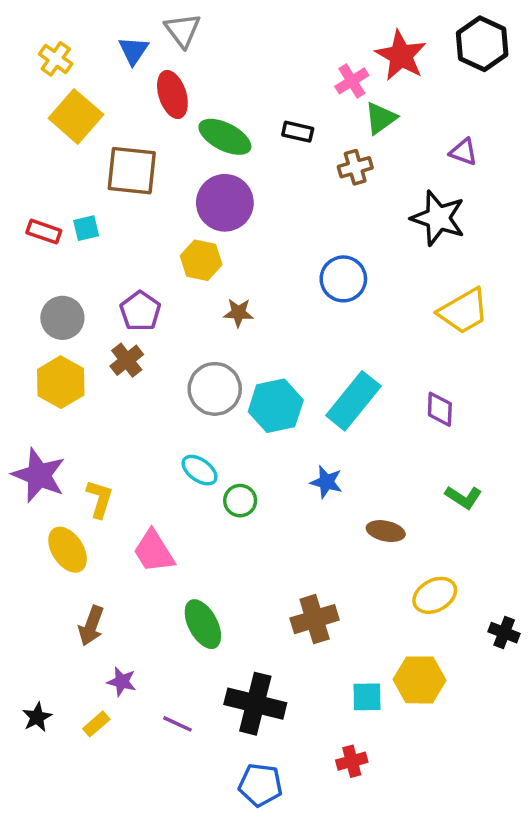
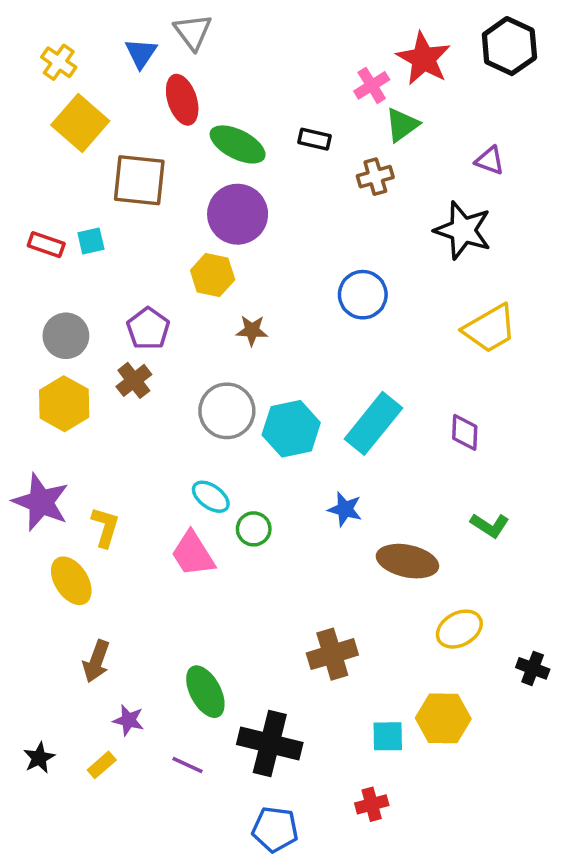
brown ellipse: (386, 531) -> (407, 561), size x1.5
pink trapezoid: (154, 551) -> (193, 554), moved
green ellipse: (203, 624) -> (205, 692), moved

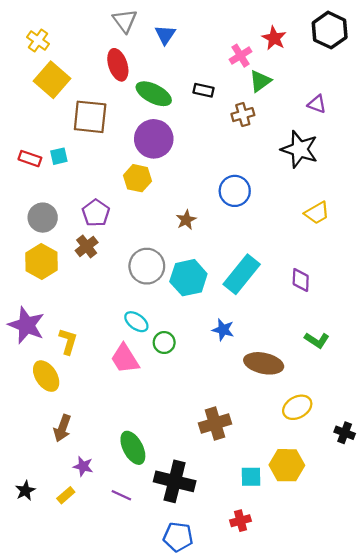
blue triangle: (141, 53) -> (165, 35), moved
red star: (424, 59) -> (274, 38), size x0.7
yellow trapezoid: (490, 329) -> (317, 213), size x0.7
brown star: (252, 330) -> (186, 220), moved, turned -30

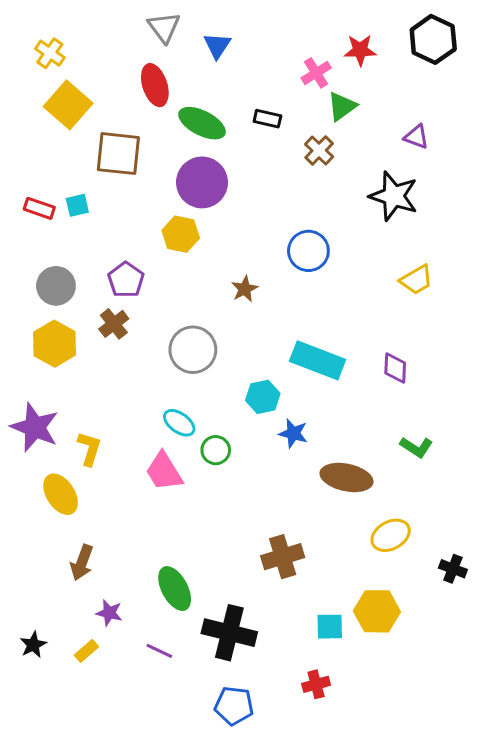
red star: (274, 38) -> (360, 50), turned -30
brown cross: (243, 115) -> (319, 151), turned -30
cyan rectangle: (242, 274) -> (318, 360), turned 72
cyan hexagon: (188, 278) -> (263, 397), moved, size x0.7

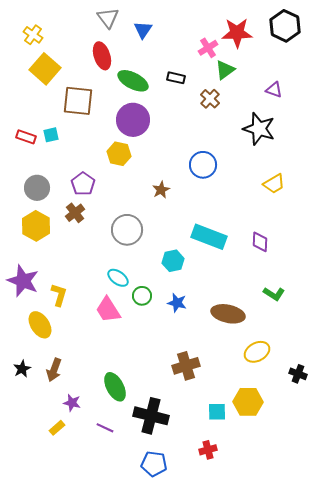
red star: (360, 50) -> (237, 33), size x1.4
blue star: (293, 433) -> (177, 303), moved
black star: (33, 645) -> (22, 369), moved

